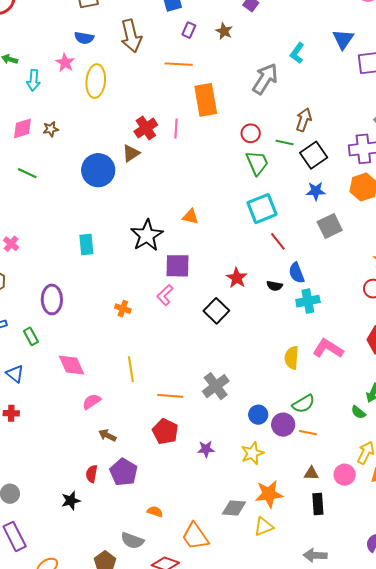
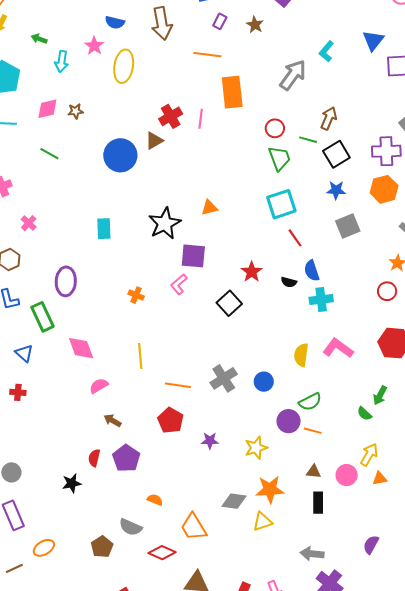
orange triangle: (190, 217) -> (209, 208), turned -30
green rectangle: (31, 336) -> (42, 317), size x1.6
blue circle: (258, 415) -> (264, 382), moved

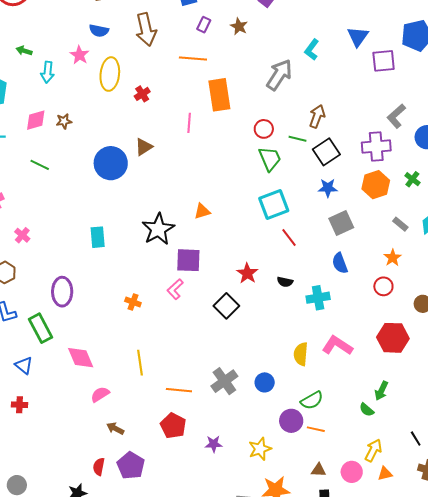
red cross: (171, 116) -> (142, 94), moved, size x0.7
blue semicircle: (312, 271) -> (340, 263), moved

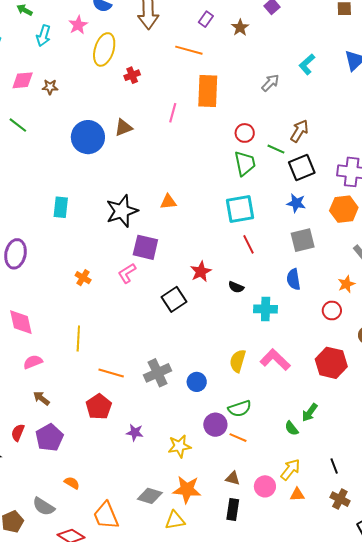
gray arrow: (279, 75) -> (270, 83), size x0.6

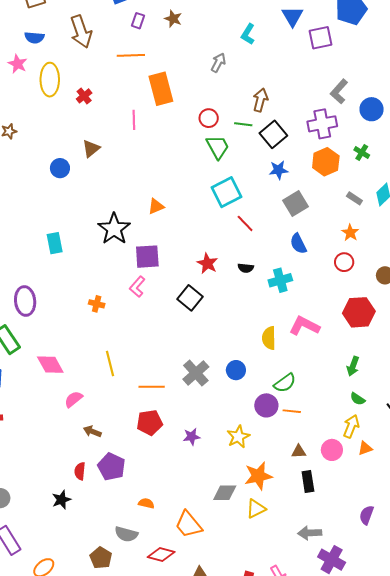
blue circle: (88, 137) -> (60, 168), size x0.6
red pentagon: (99, 407) -> (150, 423), turned -30
green semicircle: (292, 428) -> (358, 399), moved

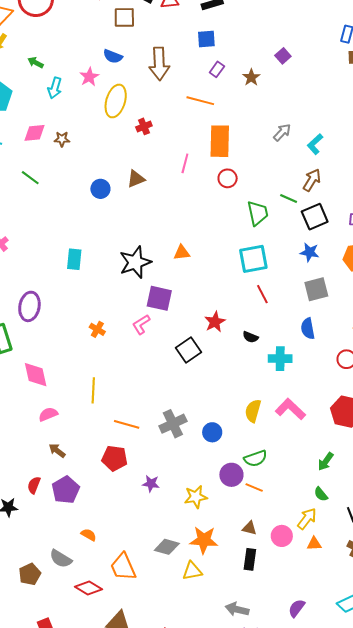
cyan L-shape: (248, 34) -> (315, 144), moved
red circle: (209, 118) -> (228, 178), moved

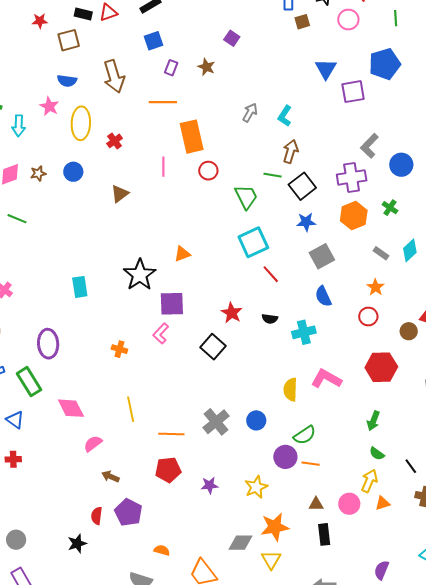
blue circle: (100, 189) -> (73, 172), moved
yellow triangle: (192, 571) -> (271, 560), turned -35

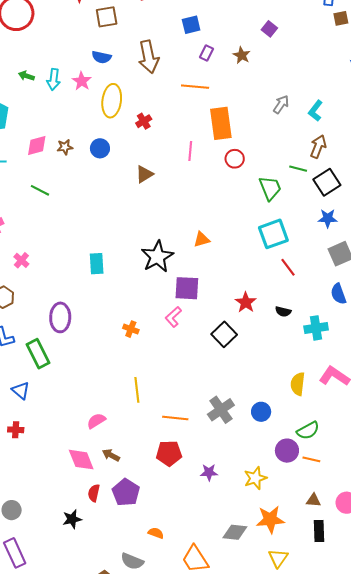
cyan arrow: (19, 126) -> (54, 79), moved
pink diamond: (71, 408) -> (81, 460), moved
yellow triangle: (271, 560) -> (278, 558), moved

